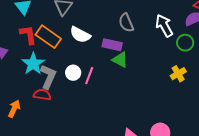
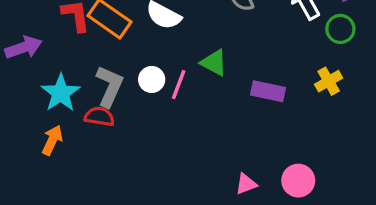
purple rectangle: (112, 45) -> (268, 91), moved
green triangle: (120, 60) -> (214, 63), moved
cyan star: (33, 64) -> (61, 93), moved

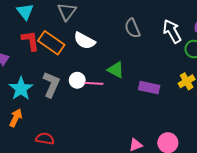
pink line: (179, 85) -> (94, 83), turned 72
red semicircle: (99, 117) -> (45, 139), moved

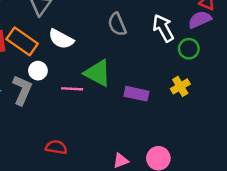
green triangle: (116, 70) -> (98, 73), size x1.4
white circle: (77, 80) -> (38, 71), moved
red semicircle: (45, 139) -> (56, 147), moved

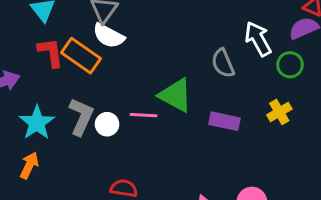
gray semicircle: (117, 24) -> (223, 63), moved
white semicircle: (61, 39) -> (109, 36), moved
white circle: (38, 71) -> (107, 124), moved

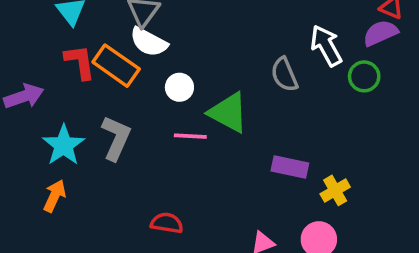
yellow cross: (279, 112) -> (335, 190), moved
purple rectangle: (224, 121) -> (290, 167), moved
white circle: (107, 124) -> (179, 87), moved

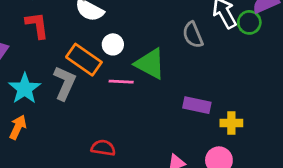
orange rectangle: (116, 66) -> (84, 60), moved
green circle: (364, 76) -> (249, 22), moved
yellow cross: (335, 190) -> (231, 123), turned 30

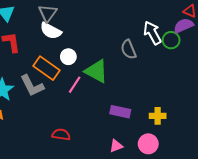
pink line: (121, 82) -> (75, 85), turned -60
gray L-shape: (65, 83) -> (32, 86), turned 130
purple rectangle: (197, 105) -> (120, 112), moved

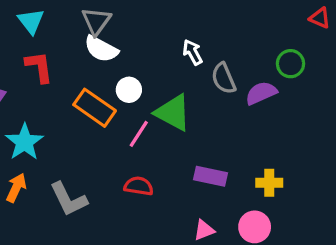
purple semicircle: (184, 26) -> (261, 93), moved
white arrow: (152, 33) -> (193, 52), moved, size x0.7
gray L-shape: (32, 86) -> (68, 199), moved
red semicircle: (61, 135) -> (139, 186), moved

